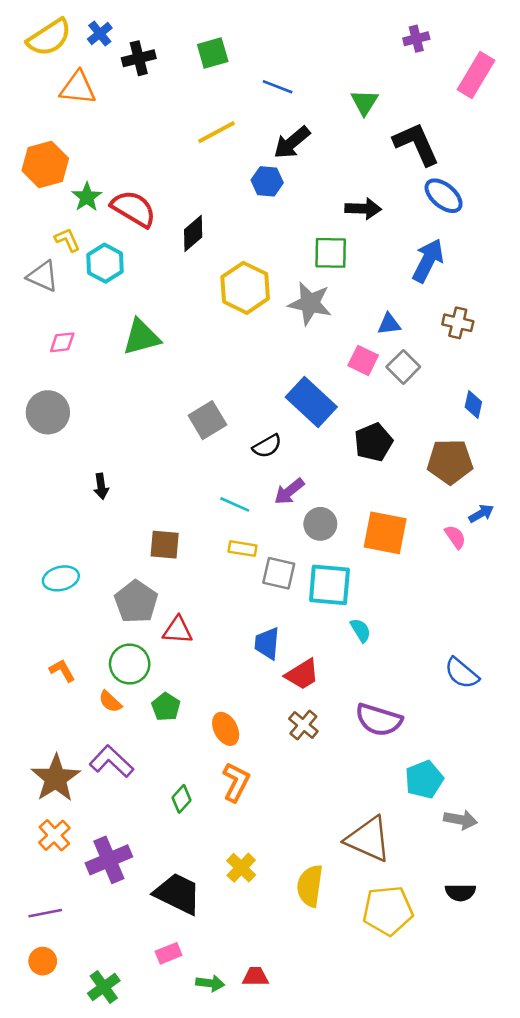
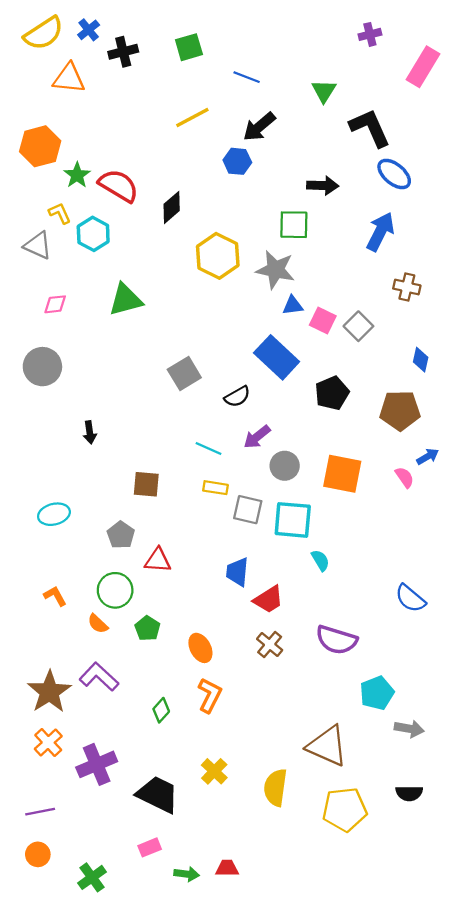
blue triangle: (389, 324) -> (293, 305), moved
gray pentagon: (136, 602) -> (121, 535), size x0.7

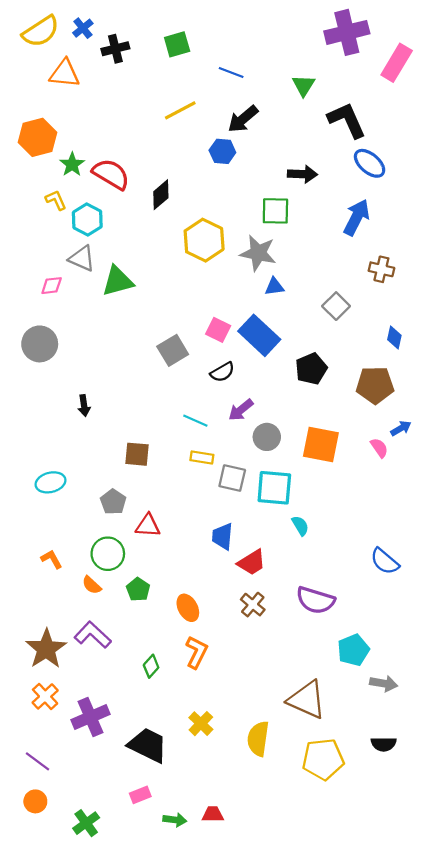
purple cross: (370, 34) -> (347, 32), size x2.0
gray triangle: (38, 245) -> (82, 258), moved
pink square: (323, 320) -> (218, 330), moved
purple line: (40, 812) -> (38, 761), turned 48

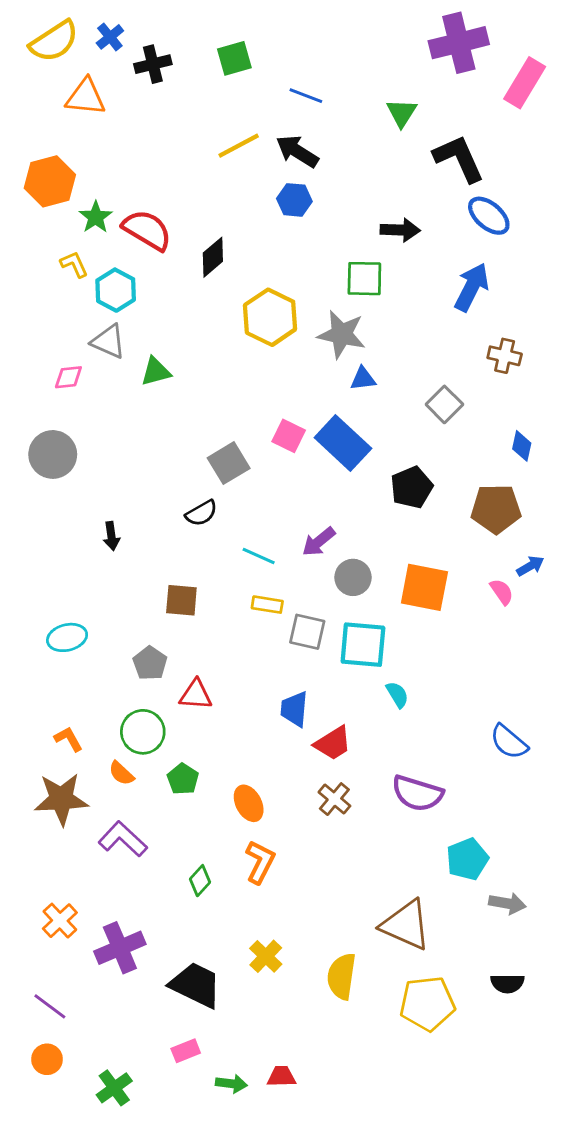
black arrow: (243, 119) -> (297, 151), moved, turned 72
green triangle: (118, 281) -> (156, 372), size x0.7
black semicircle: (222, 372) -> (201, 513), moved
brown star: (46, 649) -> (61, 799), moved, turned 30

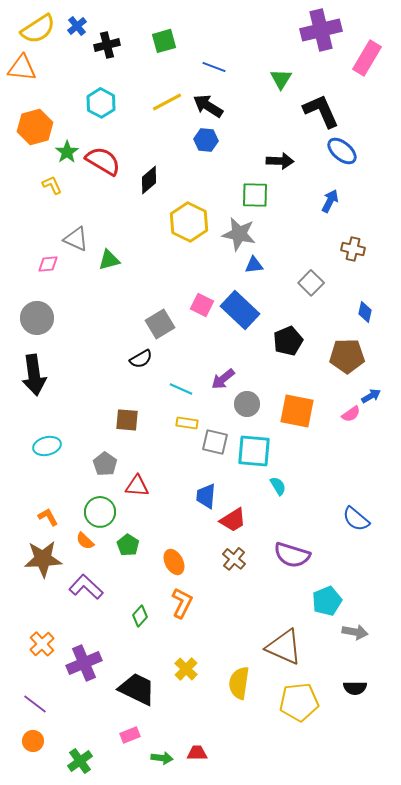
orange triangle: (86, 97) -> (22, 68), moved
blue arrow: (472, 287) -> (330, 201), size x0.7
cyan hexagon: (116, 290) -> (101, 103), moved
black arrow: (111, 536) -> (34, 375), moved, size x2.0
pink semicircle: (502, 592) -> (351, 414), turned 90

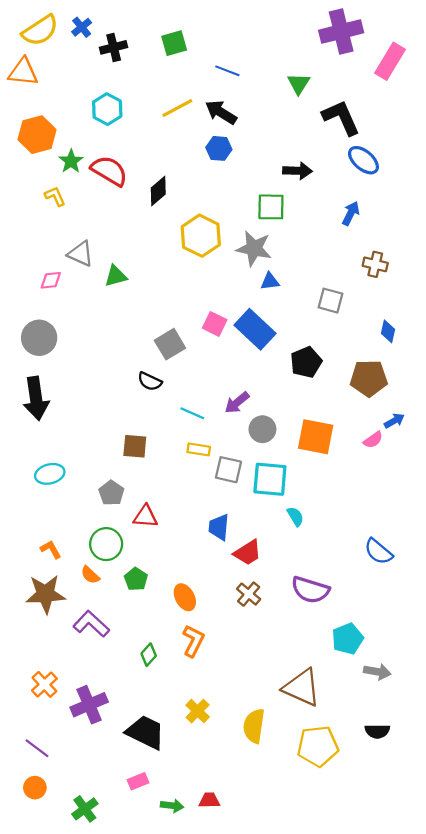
gray square: (311, 283) -> (331, 301), turned -30
black semicircle: (141, 359) -> (150, 381), turned 55

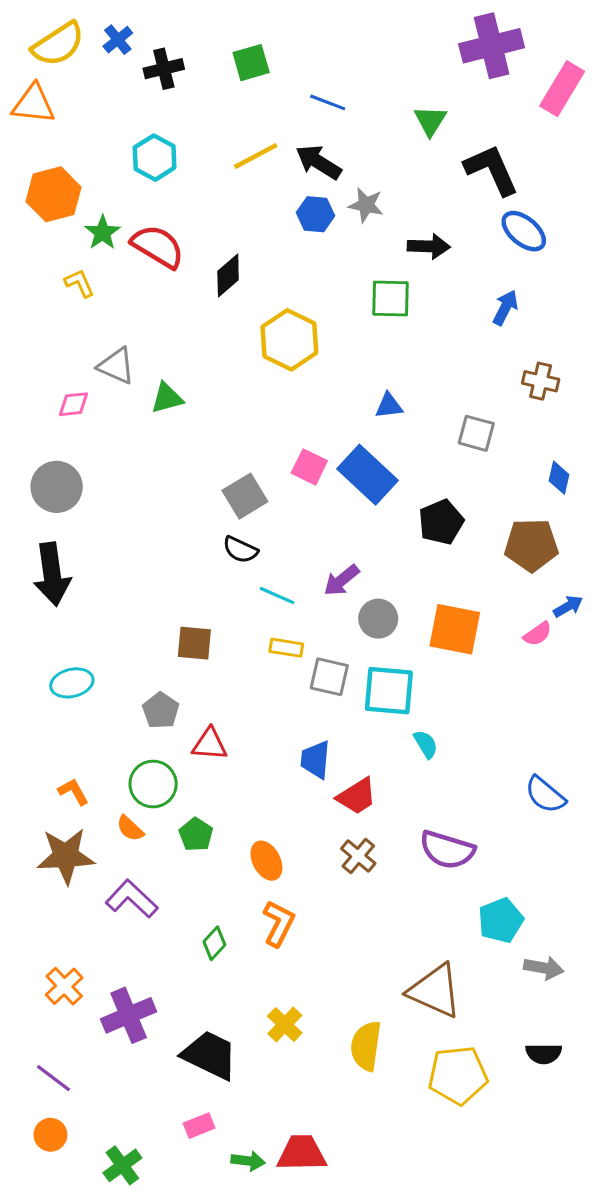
gray star: (254, 248) -> (366, 205), moved, size x0.7
black semicircle: (150, 381) -> (240, 550), moved
red trapezoid: (209, 800) -> (302, 1153), size x1.6

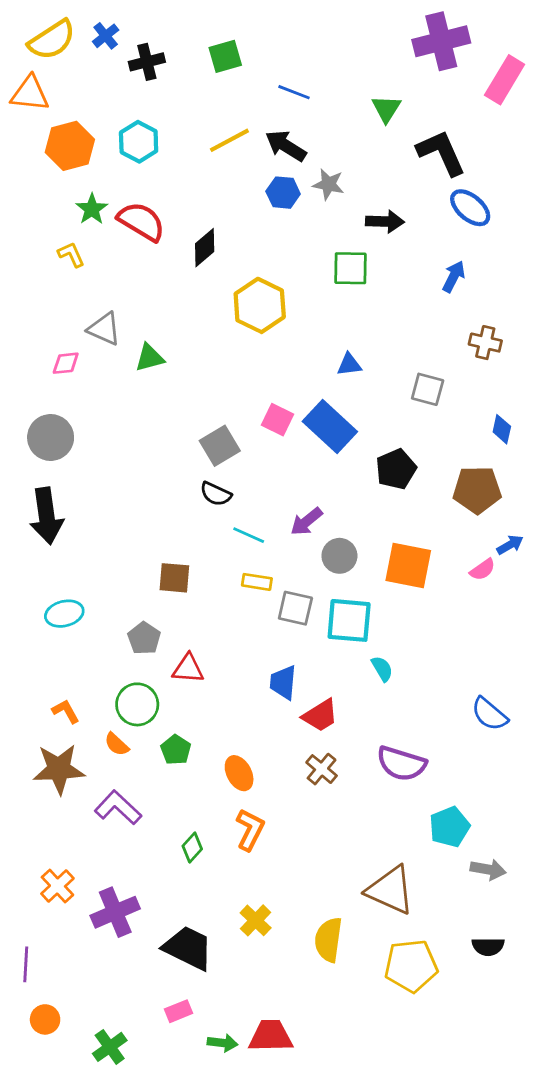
orange hexagon: (54, 194) -> (70, 146), moved
purple line: (54, 1078) -> (26, 964), moved, turned 56

